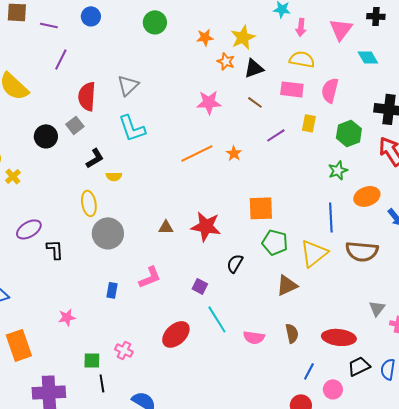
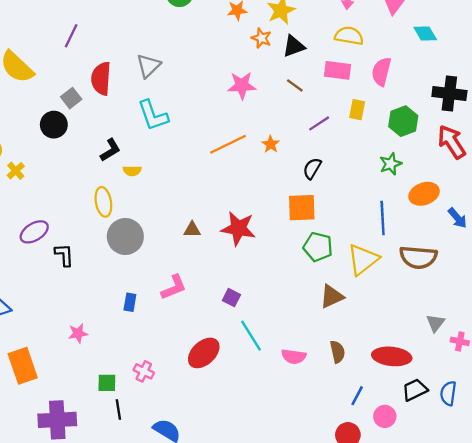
gray square: (75, 125) -> (71, 98), moved
black semicircle: (235, 263) -> (312, 168), moved

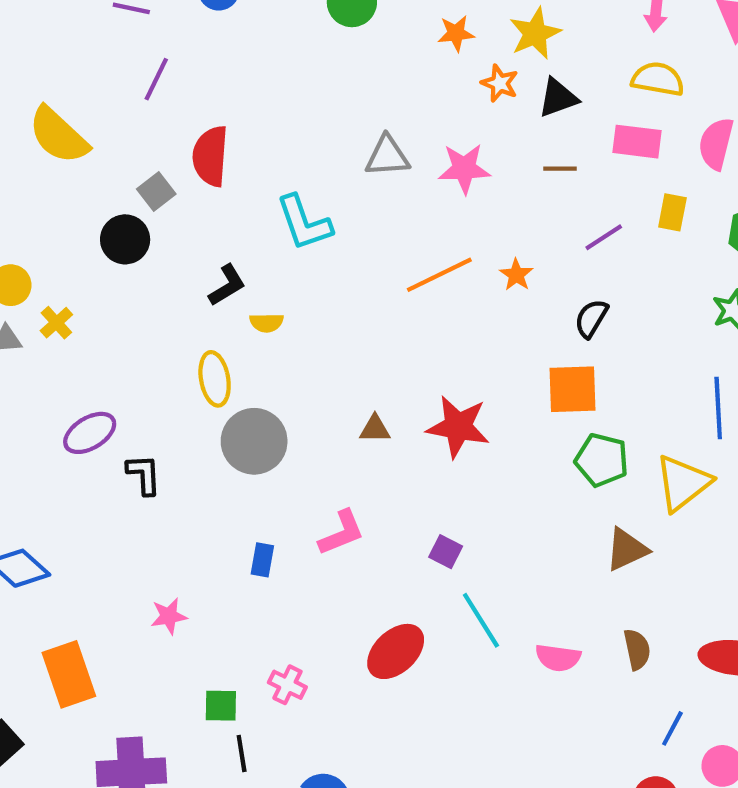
gray triangle: (148, 66) -> (387, 156), moved, turned 40
brown line: (295, 85) -> (560, 169), turned -36

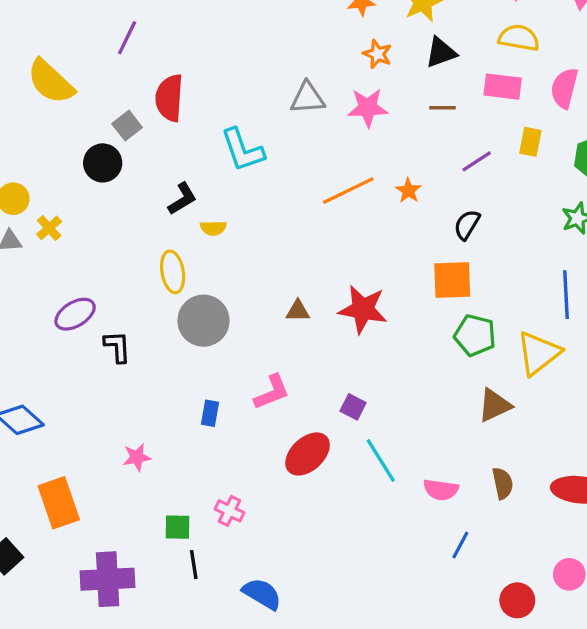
orange star: (500, 83) -> (377, 54), moved
red ellipse: (396, 651) -> (308, 454), moved
blue line: (672, 728) -> (460, 545), moved

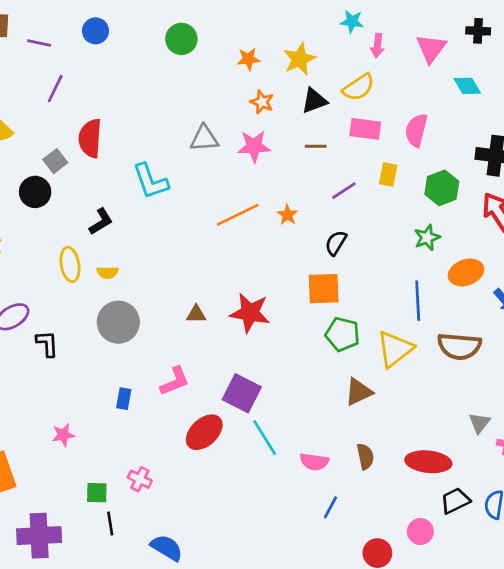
yellow semicircle: (519, 38) -> (359, 87), moved, turned 136
yellow semicircle: (213, 228) -> (108, 272), moved
yellow ellipse: (173, 272) -> (70, 264), moved
purple square: (353, 407) -> (242, 393), size x1.8

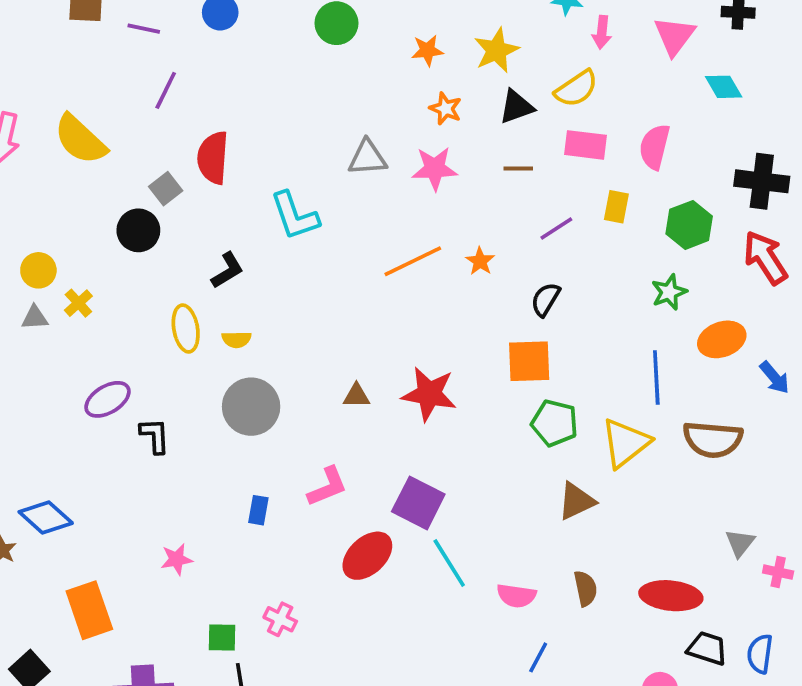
black trapezoid: (455, 501) -> (707, 648), turned 44

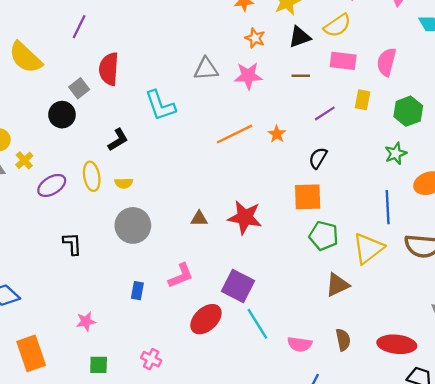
purple ellipse: (107, 399) -> (52, 185), moved
green square: (222, 637) -> (99, 365), moved

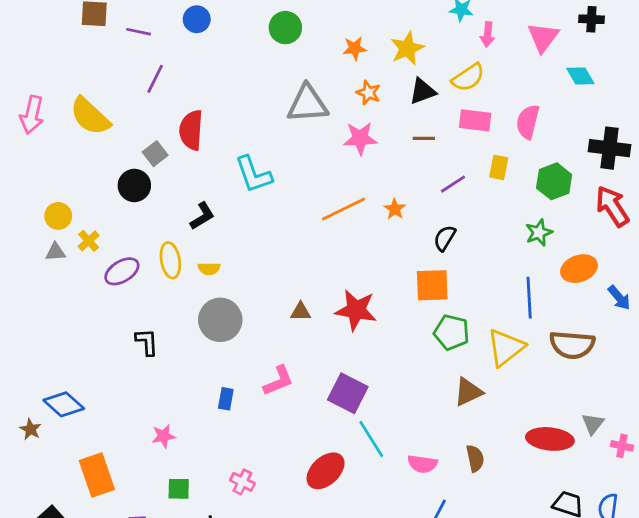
gray triangle: (206, 69) -> (308, 104), moved, size x1.4
red ellipse: (206, 319) -> (326, 471), moved
red ellipse: (397, 344) -> (550, 439), moved

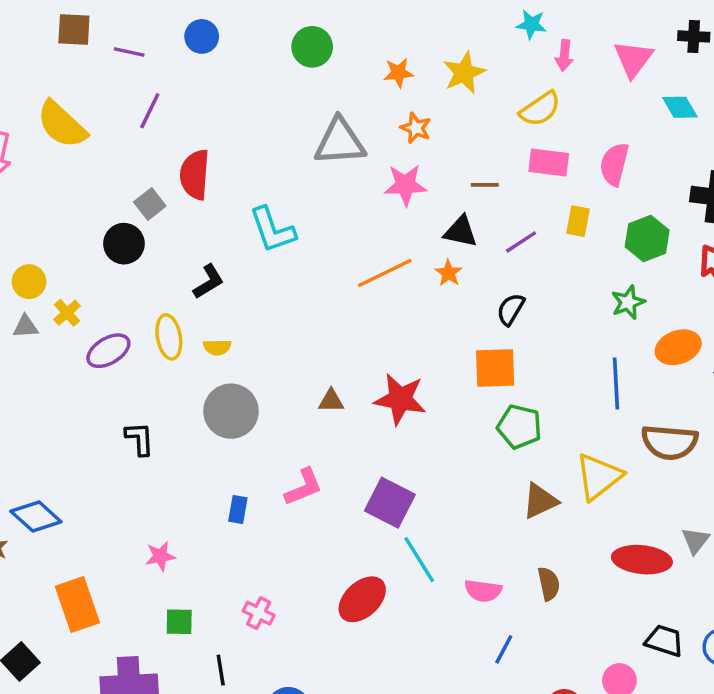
black triangle: (422, 91) -> (461, 232), moved, turned 32
yellow semicircle: (90, 116) -> (62, 125), moved
yellow triangle: (506, 348) -> (599, 477), moved

